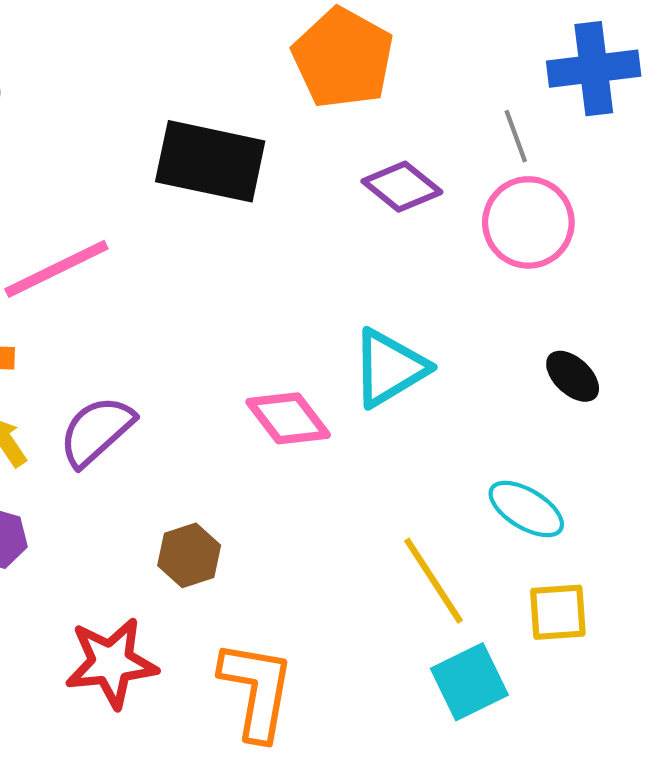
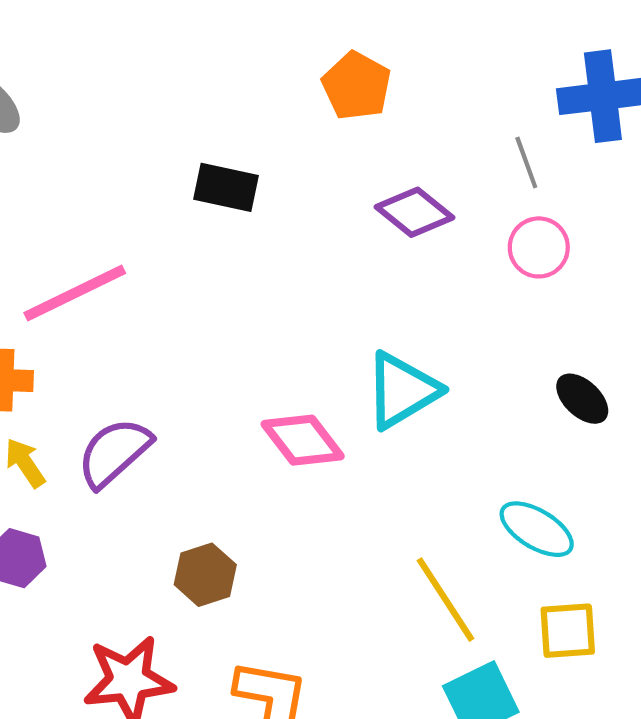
orange pentagon: (343, 58) -> (356, 86), size x0.7
black rectangle: (210, 161) -> (226, 187), size x0.6
pink circle: (528, 222) -> (539, 247), size x0.7

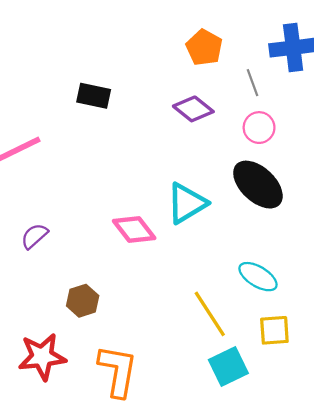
orange pentagon: (356, 86) -> (204, 48), moved
black ellipse: (582, 399) -> (258, 185), moved, size x1.8
purple semicircle: (114, 453) -> (34, 236), size x0.7

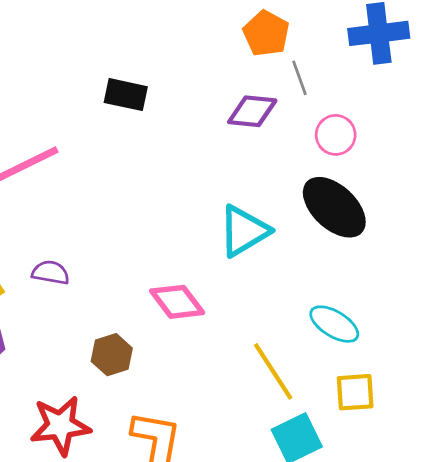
gray line: (252, 83) -> (300, 78), moved
purple diamond: (193, 109) -> (252, 111), turned -33
pink diamond: (134, 229) -> (177, 302), moved
purple semicircle: (34, 236) -> (51, 273), turned 52

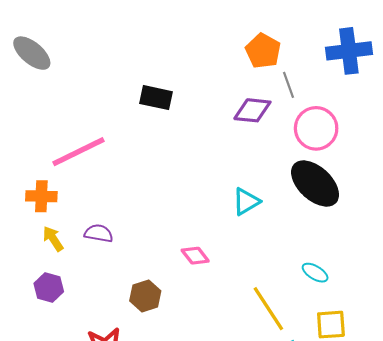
pink circle: (336, 135) -> (316, 128), size x1.4
cyan triangle: (244, 231) -> (246, 202), size x0.7
pink diamond: (177, 302) -> (195, 256), size x0.7
cyan ellipse: (334, 324) -> (315, 273), size x0.7

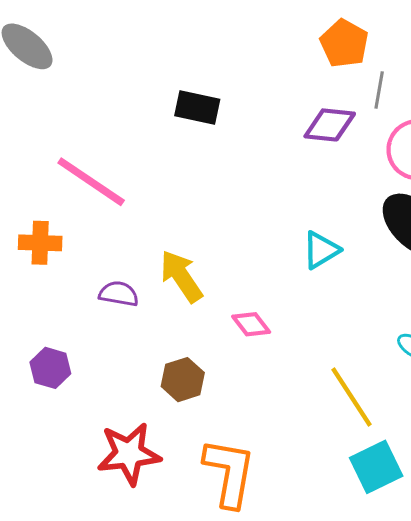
gray line: (289, 85) -> (379, 90), turned 30
pink line: (78, 152) -> (91, 182), turned 60
yellow arrow: (53, 239) -> (181, 276), moved, size x1.5

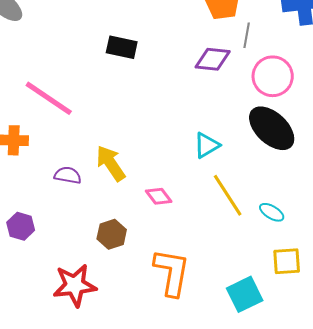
yellow line: (351, 397) -> (228, 195), moved
orange L-shape: (229, 473) -> (172, 272), moved

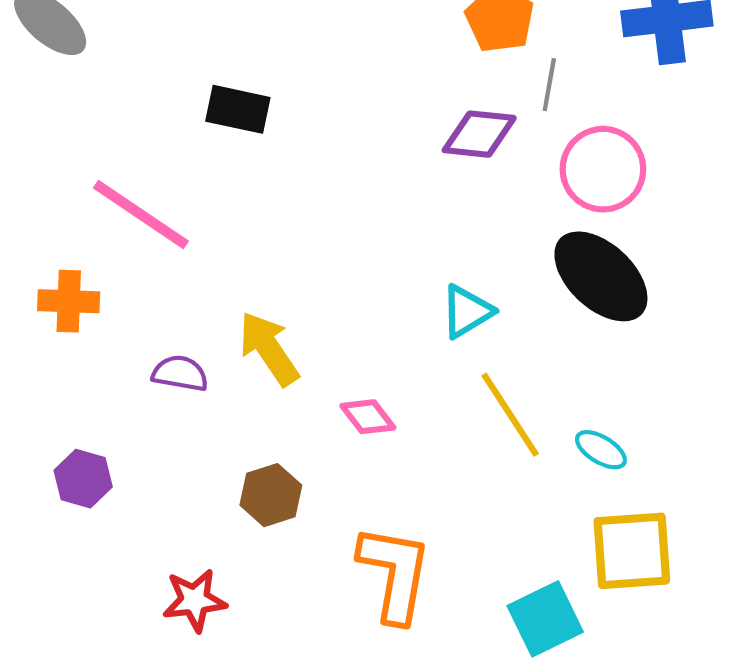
black rectangle: (122, 47) -> (238, 109), moved
yellow square: (287, 261) -> (632, 551), size x1.4
red star: (75, 285) -> (195, 600), size x0.7

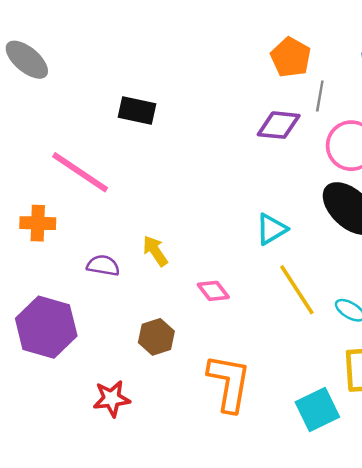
yellow arrow: (269, 349) -> (155, 251), size x0.7
purple hexagon: (83, 479) -> (46, 327), size x1.8

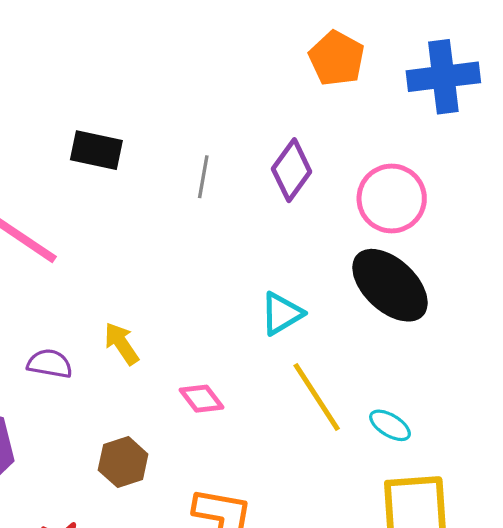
orange pentagon: (291, 57) -> (337, 58), moved
gray line: (320, 96) -> (203, 177), moved
purple diamond: (279, 125) -> (292, 170), turned -60

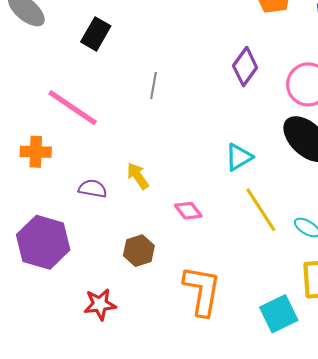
black rectangle: (96, 150) -> (96, 34), moved, turned -72
gray line: (203, 177) -> (154, 86), moved

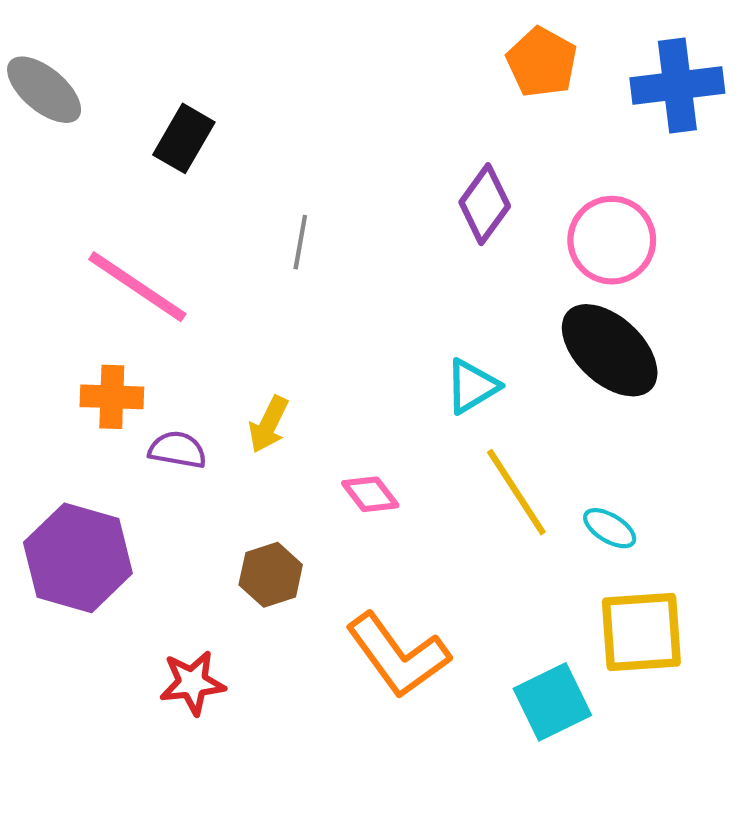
orange cross: (36, 152) -> (112, 397), moved
yellow arrow: (138, 176) -> (269, 424), turned -120
orange L-shape: (202, 291) -> (398, 655), turned 134

